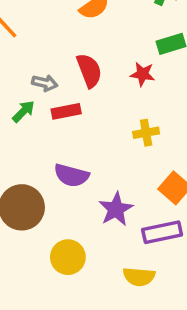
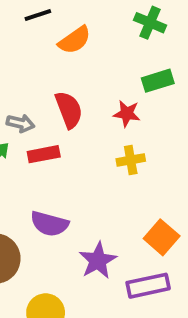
yellow cross: (146, 133) -> (131, 160), moved

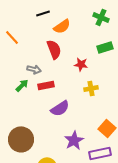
red semicircle: (69, 110) -> (54, 49), moved
red star: (127, 114) -> (81, 64), moved
purple semicircle: (49, 224) -> (60, 108), moved, turned -48

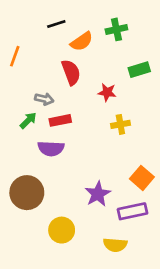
green cross: (101, 17) -> (116, 29), moved, turned -35
orange line: (12, 37) -> (15, 56), turned 63
purple semicircle: (60, 108) -> (51, 148), moved, turned 36

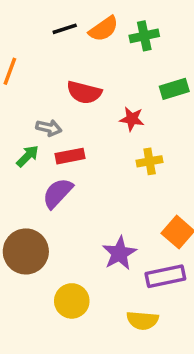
orange semicircle: (82, 41) -> (104, 29), moved
red semicircle: (71, 72) -> (84, 92), turned 125
purple semicircle: (51, 148) -> (58, 193), turned 130

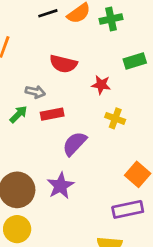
yellow cross: (150, 161) -> (115, 118), turned 30
purple semicircle: (58, 193) -> (75, 144), moved
purple star: (119, 253) -> (61, 186), moved
yellow circle: (72, 301) -> (17, 229), moved

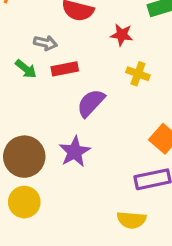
green arrow: (18, 114) -> (26, 69), turned 84

